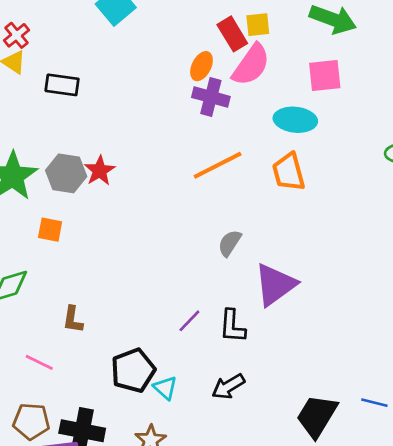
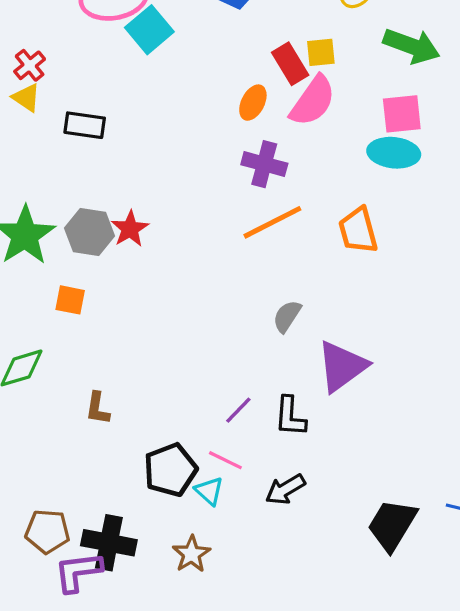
purple cross: (211, 97) -> (264, 164), moved
cyan ellipse: (295, 120) -> (394, 153), moved
pink line: (39, 362) -> (225, 460), moved

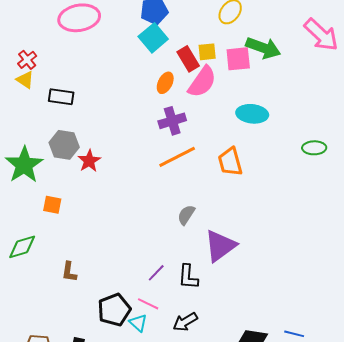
cyan square: (149, 30) -> (153, 38), moved
pink square: (402, 114) -> (238, 59), moved
purple cross: (264, 164) -> (172, 121), turned -32
gray hexagon: (89, 232) -> (64, 145), moved

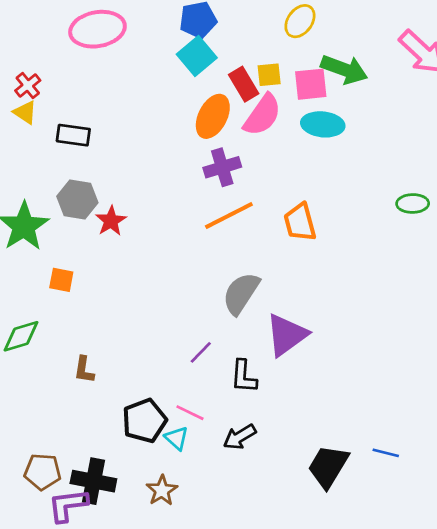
orange ellipse: (165, 83) -> (213, 116), size x1.5
cyan ellipse: (252, 114) -> (323, 124), moved
gray semicircle: (186, 215) -> (241, 293), size x1.6
purple line: (156, 273) -> (201, 352), moved

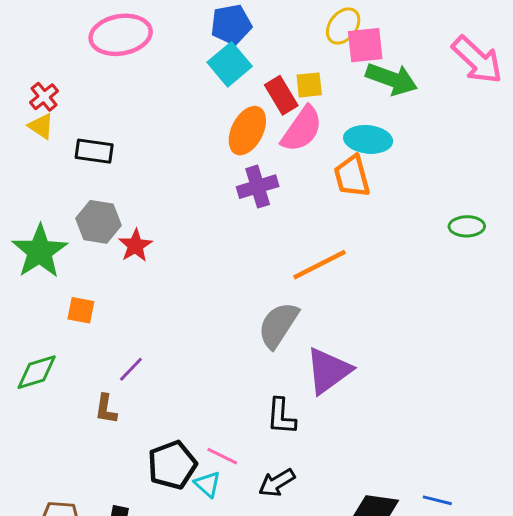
pink square: (311, 84) -> (365, 45), moved
orange line: (229, 216) -> (319, 265), moved
orange trapezoid: (300, 222) -> (352, 176), moved
purple line: (201, 352) -> (131, 369), moved

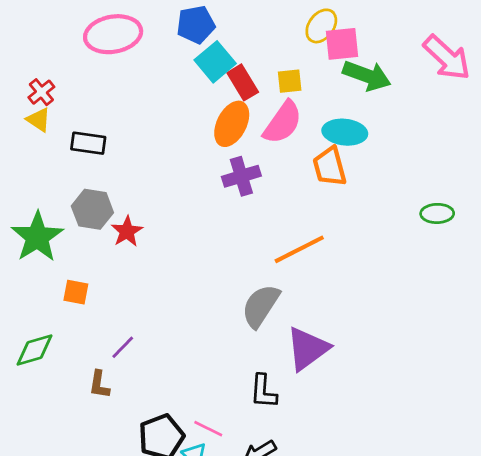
blue pentagon: (231, 25) -> (196, 25), moved
red rectangle: (281, 95) -> (243, 82), moved

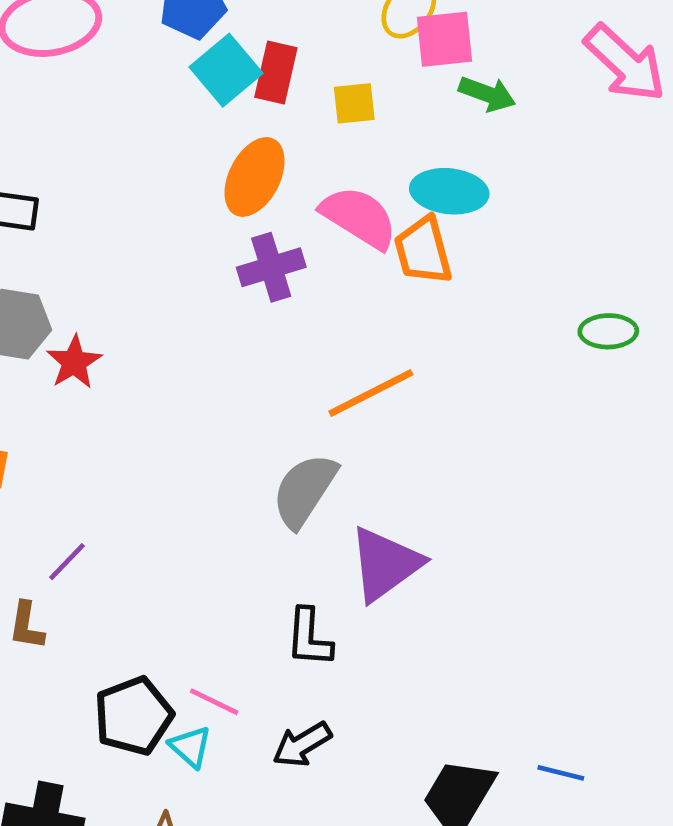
green arrow: (367, 76) -> (487, 94), size x0.7
red rectangle: (243, 82) -> (276, 73), moved, turned 44
pink semicircle: (283, 122) -> (359, 217), moved, turned -93

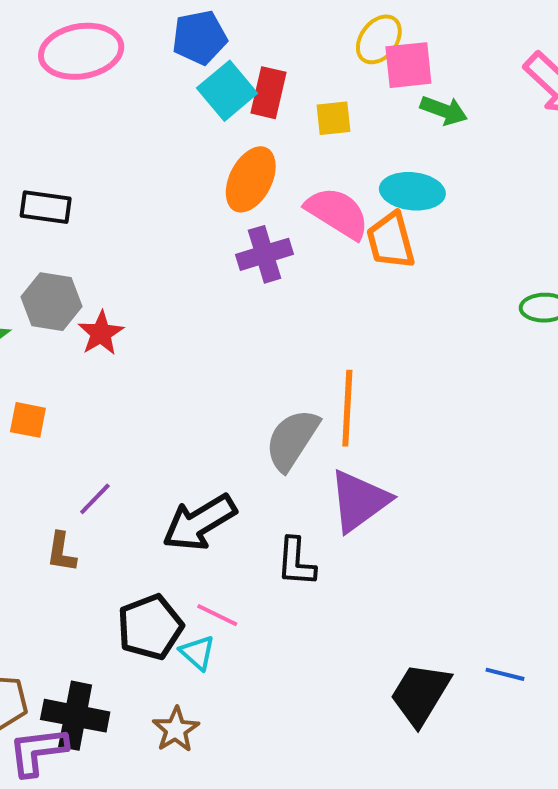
orange line: (371, 393) -> (347, 408), moved, turned -60
black arrow: (302, 744) -> (199, 523), moved, size x1.5

